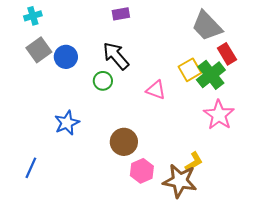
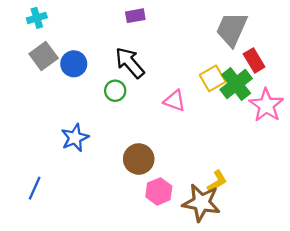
gray trapezoid: (207, 26) -> (232, 29), turned 68
pink star: (219, 115) -> (266, 105), moved

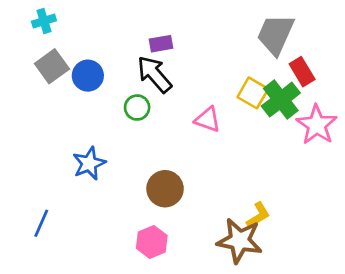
purple rectangle: (135, 16) -> (161, 44), moved
yellow square: (213, 78) -> (253, 93), turned -30
pink hexagon: (159, 191) -> (152, 242), moved

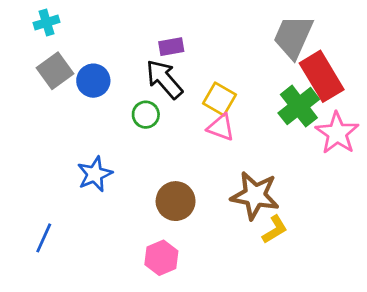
red rectangle: (302, 72) -> (322, 76), size x1.6
yellow square: (253, 93) -> (219, 99), moved
brown star: (240, 241) -> (255, 195), moved

